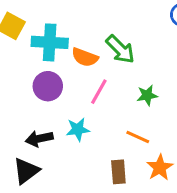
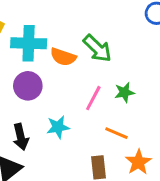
pink line: (99, 92) -> (93, 98), moved
black arrow: (39, 139) -> (21, 137), turned -90

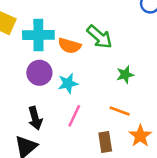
pink line: (93, 98) -> (74, 116), moved
cyan star: (58, 127) -> (68, 83), moved

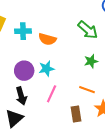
cyan cross: (38, 35) -> (23, 31), size x0.7
green arrow: (99, 37) -> (88, 30), moved
purple circle: (39, 73) -> (24, 71), moved

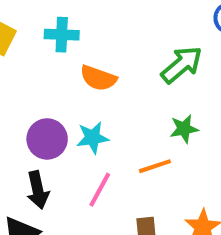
green arrow: (88, 30) -> (182, 65), turned -85
cyan cross: (23, 31) -> (62, 35), moved
orange line: (87, 90) -> (155, 166), moved, turned -42

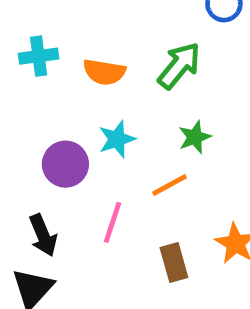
orange semicircle: (98, 78) -> (104, 72), moved
cyan star: (93, 138) -> (117, 139), moved
purple circle: (47, 139) -> (65, 164), moved

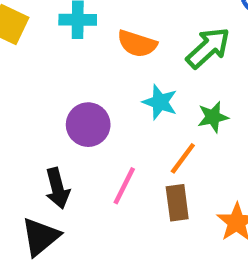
cyan star: (117, 139) -> (160, 102), moved, turned 30
orange line: (170, 185) -> (183, 158), turned -33
brown rectangle: (174, 263) -> (177, 203), moved

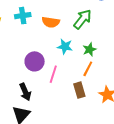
orange line: (183, 158) -> (88, 69), moved
pink line: (124, 186) -> (53, 74), moved

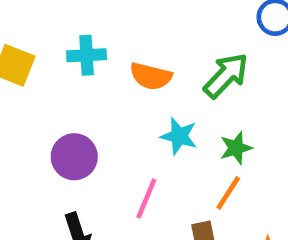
purple circle: (35, 61) -> (74, 157), moved

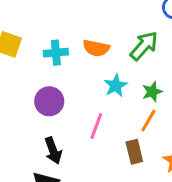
cyan cross: (87, 55) -> (56, 53), moved
cyan star: (179, 136) -> (116, 86), turned 30

